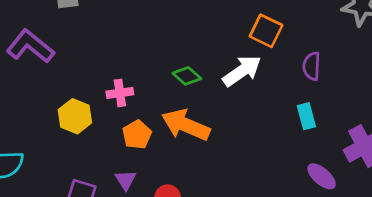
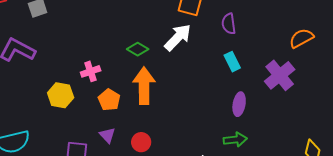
orange arrow: (186, 125) -> (144, 86), turned 78
purple ellipse: (322, 176) -> (239, 104), moved, turned 70

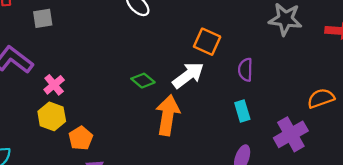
pink cross: (91, 71) -> (54, 85), moved, turned -30
orange arrow: (144, 86) -> (168, 115), moved
orange pentagon: (109, 100) -> (81, 138), moved

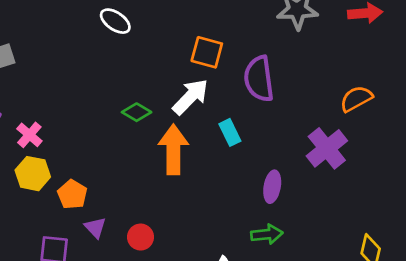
purple semicircle: (245, 70) -> (259, 79), size x1.6
cyan rectangle: (242, 111) -> (230, 132), moved

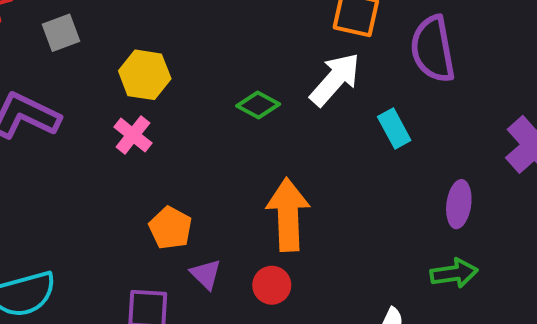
pink cross: (29, 135) -> (133, 135), moved
orange arrow: (173, 149) -> (288, 215), moved
yellow hexagon: (33, 174) -> (145, 75), moved

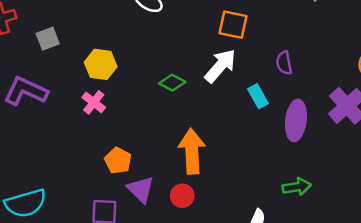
purple semicircle: (433, 49) -> (284, 63), moved, size x0.6
purple ellipse: (459, 204) -> (296, 120), moved, size x1.4
purple triangle: (206, 274) -> (141, 189), size x1.4

